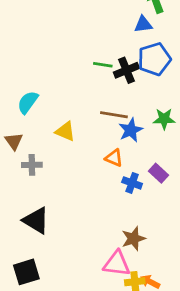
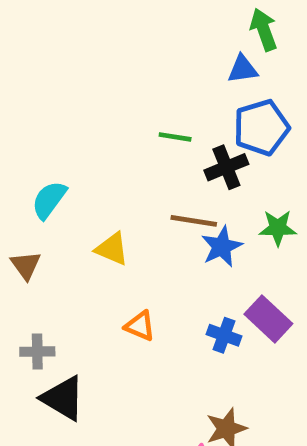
black cross: (126, 70) -> (226, 167), moved
orange triangle: (114, 158) -> (140, 326), moved
gray cross: (32, 165) -> (37, 352), moved
purple rectangle: (158, 173) -> (268, 319), size x1.4

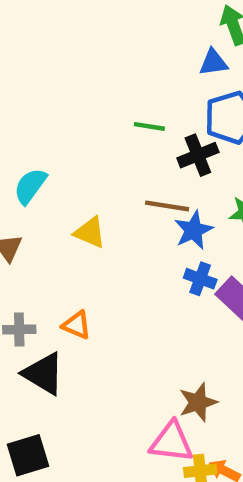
orange triangle: (140, 326) -> (77, 325), moved
blue cross: (224, 335) -> (200, 279), moved

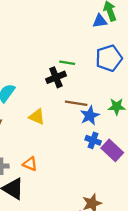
blue triangle: (213, 62) -> (100, 21), moved
black cross: (198, 155) -> (56, 77), moved

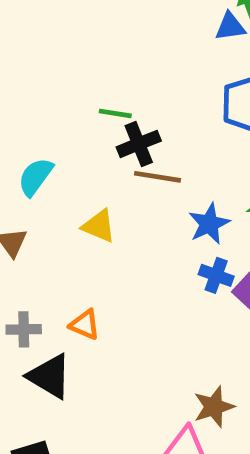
green line: (67, 63) -> (115, 113), moved
brown line: (76, 103) -> (157, 177), moved

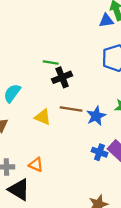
brown line: (157, 177) -> (71, 109), moved
blue cross: (216, 275) -> (99, 152), moved

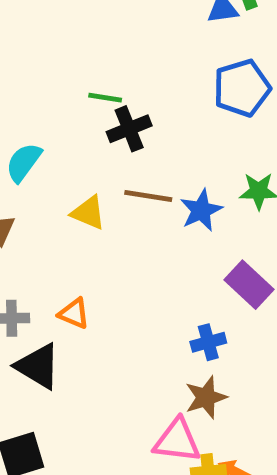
blue cross: (99, 152) -> (208, 342), moved, turned -35

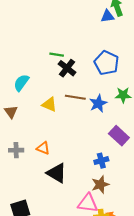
blue pentagon: (242, 88) -> (107, 63), moved, turned -30
black cross: (129, 129) -> (67, 68), turned -30
black triangle: (38, 366) -> (57, 173), moved

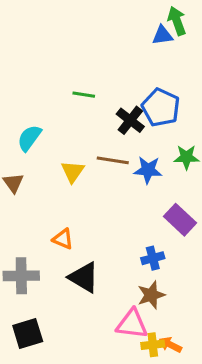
black cross: (67, 68) -> (130, 120), moved
blue star: (98, 103) -> (148, 170), turned 30
yellow triangle: (49, 104) -> (73, 172), turned 42
gray cross: (16, 150) -> (21, 276), moved, size x1.5

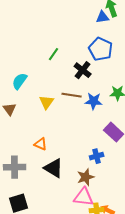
green line: (84, 95) -> (54, 54), turned -64
blue pentagon: (161, 107) -> (101, 49), moved
brown star: (151, 295) -> (86, 177), moved

